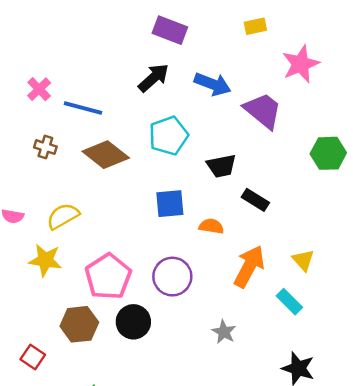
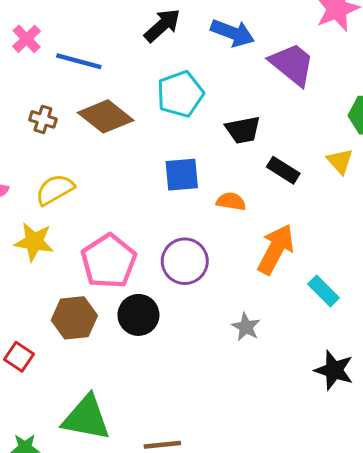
brown cross: (45, 147) -> (43, 119), moved
yellow triangle: (303, 260) -> (340, 161), moved

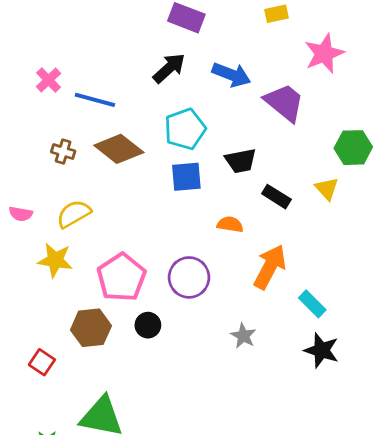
blue square: (182, 175) -> (186, 177), moved
black circle: (138, 315) -> (148, 325), size x0.7
black star: (334, 370) -> (322, 350), moved

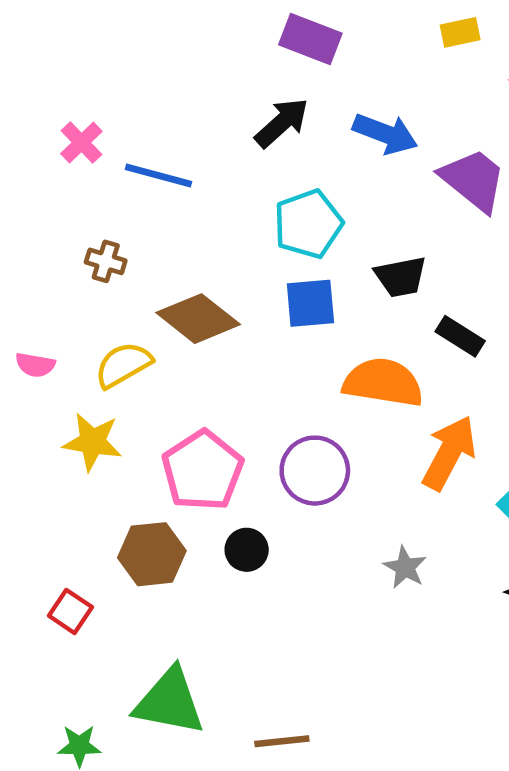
brown diamond: (119, 149) -> (198, 319), moved
orange semicircle: (230, 224) -> (383, 382), size x1.8

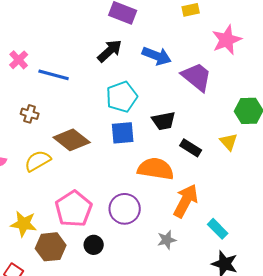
yellow star: (92, 442) -> (24, 224), moved
gray star: (405, 567) -> (167, 240), moved, turned 30

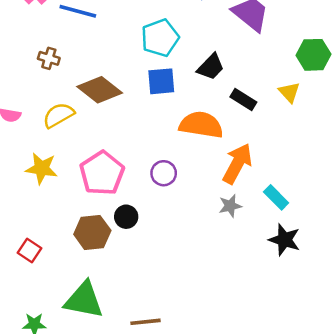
black trapezoid: (164, 121) -> (211, 67), turned -35
purple circle: (125, 209) -> (164, 173), size x0.7
yellow star: (24, 224) -> (42, 168), moved
gray star: (167, 240) -> (230, 206), moved
brown hexagon: (51, 247) -> (92, 232), moved

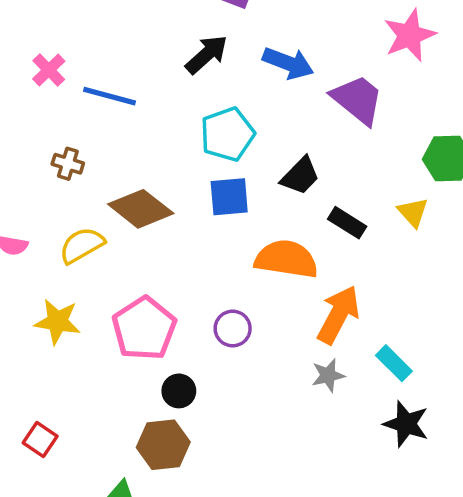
brown hexagon: (92, 232) -> (163, 445), moved

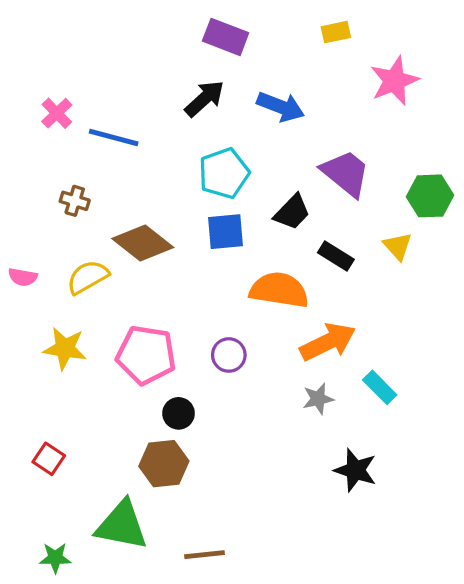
purple trapezoid: (358, 100) -> (346, 173), moved
orange arrow: (338, 315) -> (328, 342), turned 36
pink pentagon: (144, 328) -> (146, 355), turned -30
black star: (406, 424) -> (355, 470), moved

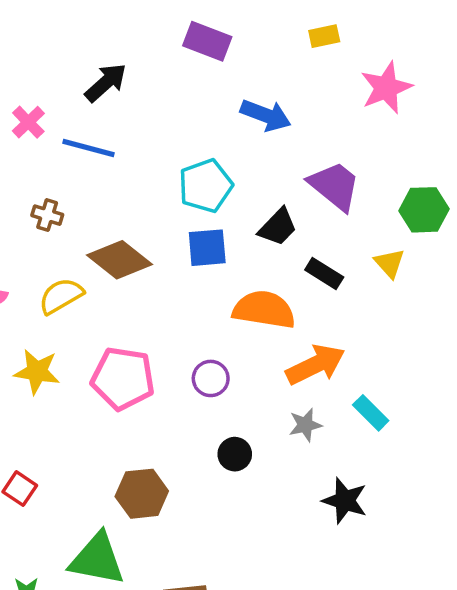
black arrow: (204, 99) -> (106, 83), moved
black circle: (179, 413) -> (235, 454), moved

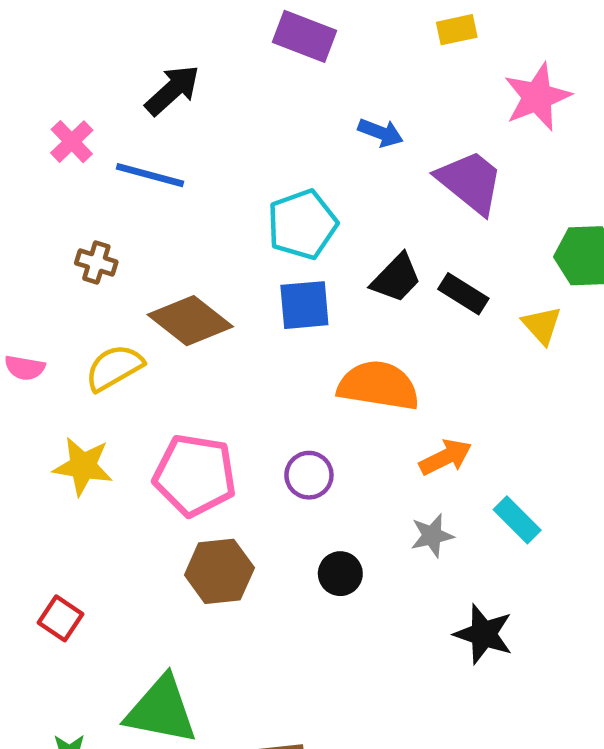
blue arrow: (266, 115) -> (381, 133), size x0.7
purple trapezoid: (335, 186) -> (470, 182), moved
black rectangle: (324, 274) -> (463, 294), moved
orange arrow: (316, 365) -> (446, 457), size x0.7
brown hexagon: (142, 494) -> (219, 571), moved

